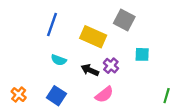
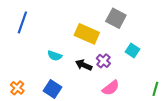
blue line: (52, 24) -> (22, 22), moved
cyan square: (142, 54) -> (133, 50), turned 32
pink semicircle: (104, 95) -> (111, 88), moved

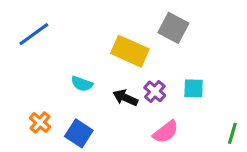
blue line: (22, 22) -> (34, 34), turned 35
cyan square: (133, 50) -> (194, 88), moved, turned -32
orange cross: (17, 88) -> (40, 123), moved

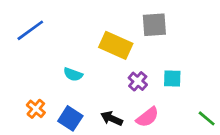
gray square: (173, 28) -> (154, 25), turned -32
black arrow: (125, 98) -> (112, 118), moved
green line: (232, 133) -> (207, 118), turned -66

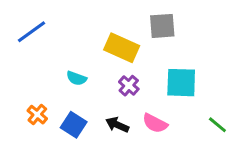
cyan square: (172, 79) -> (181, 83), size x1.6
purple cross: (138, 81) -> (129, 86), moved
pink semicircle: (147, 117) -> (155, 123), turned 65

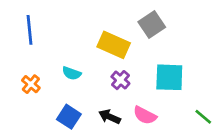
gray square: (162, 26) -> (152, 24), turned -30
blue line: (31, 32) -> (30, 30), turned -60
orange cross: (37, 115) -> (31, 84), moved

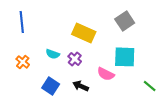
gray square: (152, 24) -> (125, 21), moved
purple cross: (120, 80) -> (75, 59), moved
pink semicircle: (145, 115) -> (106, 74), moved

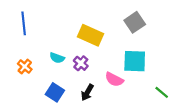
black arrow: (81, 86) -> (87, 92), turned -84

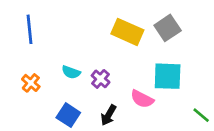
yellow rectangle: (90, 35) -> (127, 32), moved

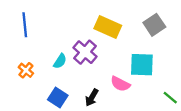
gray square: (168, 28) -> (154, 25), moved
cyan semicircle: (71, 72) -> (60, 61), turned -77
purple cross: (101, 79) -> (85, 52), moved, size x1.5

